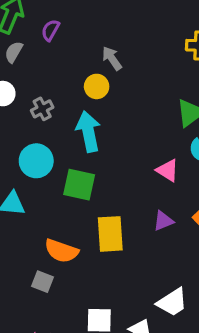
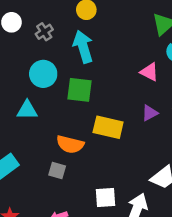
yellow rectangle: (110, 234) -> (108, 127), turned -68

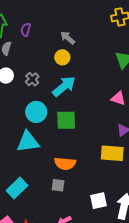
cyan arrow: (83, 47) -> (64, 86), turned 75
cyan triangle: (27, 110) -> (28, 142), size x1.4
yellow rectangle: (108, 127) -> (112, 153), moved

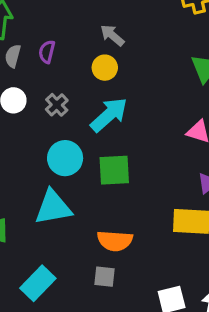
purple semicircle: (26, 30) -> (47, 52), moved

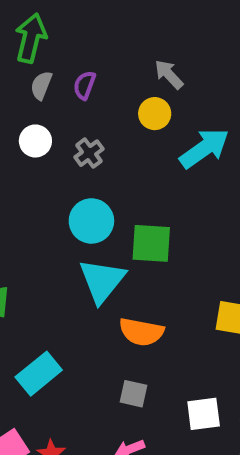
cyan arrow: (109, 115) -> (204, 148), moved
cyan triangle: (53, 207) -> (102, 281), moved, turned -48
gray square: (104, 277) -> (133, 394), moved

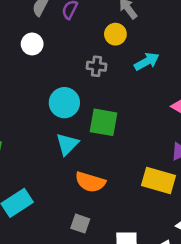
cyan arrow: (204, 148) -> (147, 62), size x0.7
gray cross: (89, 153) -> (97, 66), moved, turned 36
cyan triangle: (102, 281) -> (67, 144), size x0.7

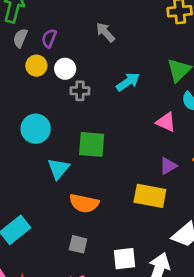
yellow circle: (115, 34) -> (36, 66), moved
white circle: (32, 44) -> (65, 69), moved
cyan circle: (64, 103) -> (36, 129), moved

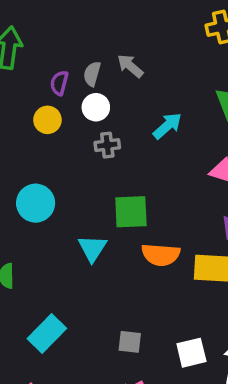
gray semicircle: (20, 38) -> (92, 74), moved
white circle: (65, 69) -> (96, 107), moved
cyan circle: (36, 129) -> (36, 203), moved
orange semicircle: (84, 203) -> (161, 255), moved

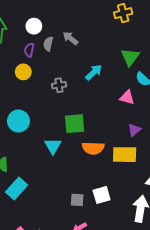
white circle: (96, 107) -> (34, 26), moved
cyan rectangle: (47, 334) -> (17, 188), moved
white square: (191, 353) -> (102, 195), moved

